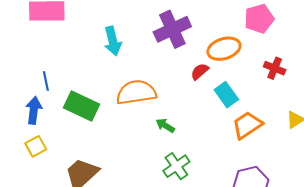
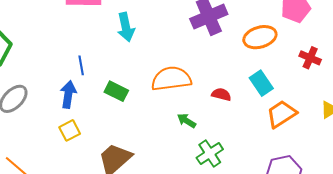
cyan arrow: (113, 41) -> (126, 27), moved
red semicircle: (200, 71) -> (221, 94), moved, turned 54
green rectangle: (82, 106) -> (116, 91), size x0.7
green arrow: (165, 125) -> (187, 121), moved

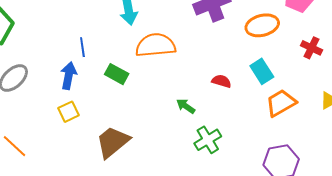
orange semicircle: (171, 79) -> (156, 45), moved

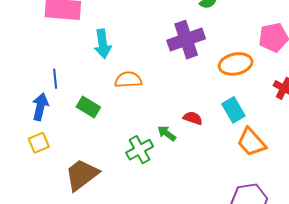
orange semicircle: (156, 45) -> (128, 80), size x0.7
orange trapezoid: (281, 103) -> (251, 142), turned -104
green arrow: (186, 106) -> (167, 133), moved
green cross: (208, 140) -> (140, 150), moved

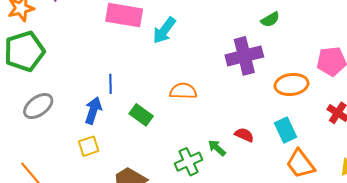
cyan arrow: (103, 44) -> (164, 30), moved, turned 40

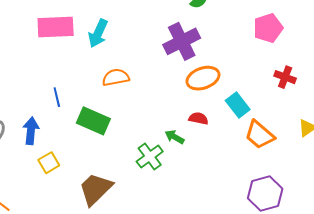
orange ellipse: (291, 84) -> (203, 78), moved
orange semicircle: (183, 91) -> (116, 77), moved
blue arrow: (93, 110) -> (31, 131), moved
green rectangle: (141, 115) -> (93, 121), size x1.4

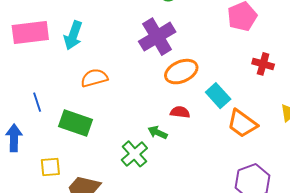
yellow square: (49, 163) -> (50, 167), moved, turned 30

